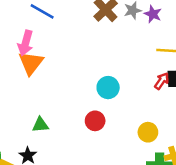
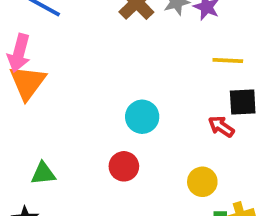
red arrow: (162, 81) -> (221, 127), moved, turned -90

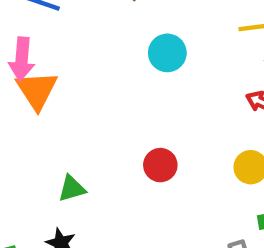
cyan circle: (142, 117) -> (167, 53), moved

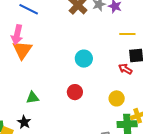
cyan circle: (167, 53) -> (84, 59), moved

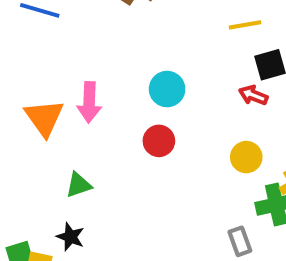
pink arrow: (17, 35) -> (89, 102), moved
orange triangle: (22, 50) -> (44, 118), moved
red circle: (75, 92) -> (159, 141), moved

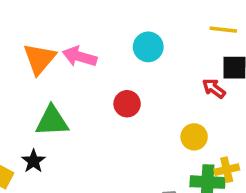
cyan circle: (167, 89) -> (148, 47), moved
pink arrow: (89, 102) -> (80, 57), turned 88
green triangle: (79, 185) -> (52, 121), size x1.5

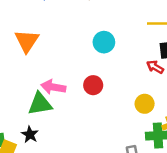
pink arrow: (80, 57) -> (53, 87), moved
orange triangle: (40, 59) -> (27, 41), moved

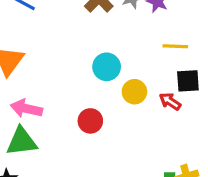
pink arrow: (53, 87) -> (26, 109), moved
yellow circle: (145, 104) -> (134, 92), moved

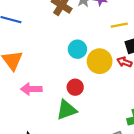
yellow circle: (134, 92) -> (100, 61), size x1.5
green triangle: (22, 141) -> (66, 110), moved

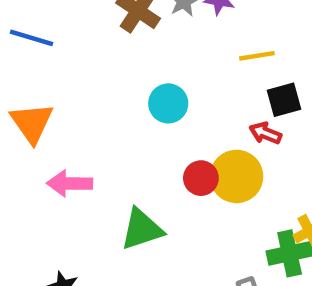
yellow circle: (100, 61) -> (237, 176), moved
red circle: (75, 87) -> (201, 178), moved

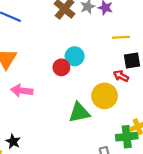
red circle: (201, 178) -> (61, 67), moved
green triangle: (142, 229) -> (79, 113), moved

